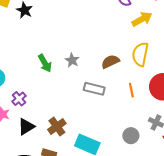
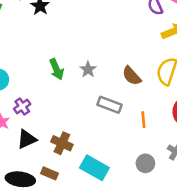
brown semicircle: (110, 62) -> (132, 76), turned -114
orange line: (131, 90) -> (143, 120), moved
brown cross: (57, 126) -> (62, 143), turned -36

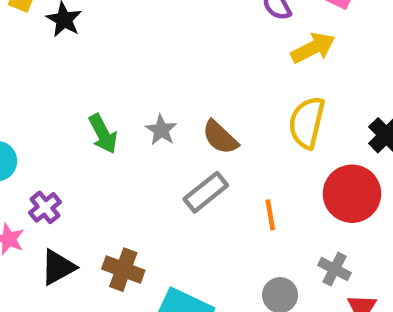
brown semicircle: (132, 76) -> (220, 137), moved
gray rectangle: (110, 105) -> (206, 192), turned -55

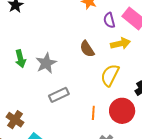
gray star: (161, 130) -> (46, 63), size x1.5
brown semicircle: (220, 137) -> (87, 49), moved
orange line: (270, 215) -> (93, 113), moved

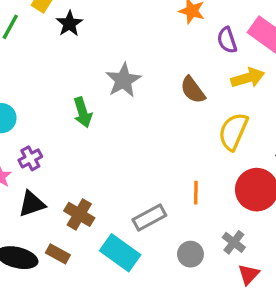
gray star: (46, 63) -> (123, 80), moved
gray rectangle: (59, 95) -> (149, 217), moved
orange line: (93, 113) -> (196, 193), moved

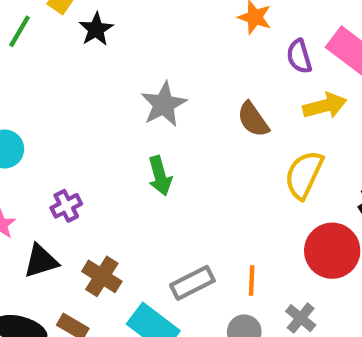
green arrow: (83, 112) -> (160, 176), moved
purple cross: (30, 158) -> (66, 206), moved
orange line: (196, 193) -> (252, 281), moved

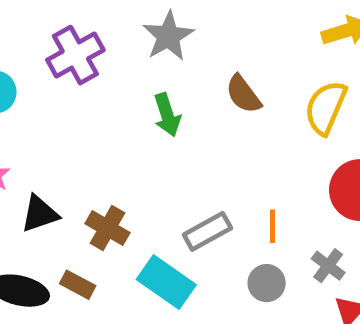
brown semicircle: (253, 119) -> (243, 94), moved
purple cross: (66, 206) -> (75, 55), moved, size x1.6

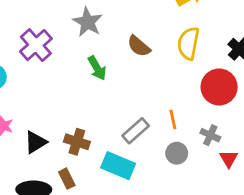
brown rectangle: (78, 285) -> (67, 179), turned 48

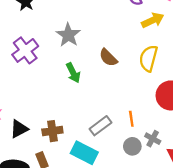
gray cross: (210, 135) -> (153, 139), moved
brown cross: (77, 142) -> (52, 131), turned -30

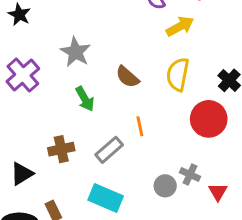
orange line: (131, 119) -> (140, 126), moved
gray rectangle: (101, 126) -> (109, 150), moved
brown cross: (52, 131) -> (61, 149), moved

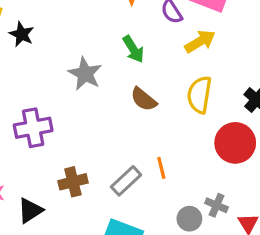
purple cross: (23, 75) -> (33, 128), moved, turned 32
green arrow: (85, 99) -> (133, 49), moved
orange line: (140, 126) -> (161, 168), moved

